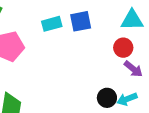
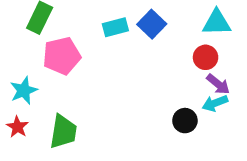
blue square: (81, 21) -> (152, 24), turned -35
cyan arrow: (127, 99) -> (215, 103), moved

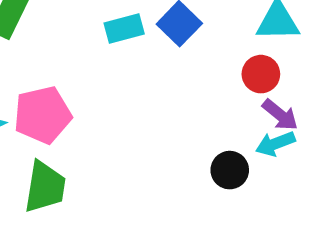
pink pentagon: (62, 56) -> (43, 115), moved

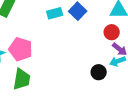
pink pentagon: (43, 115) -> (21, 49), turned 30

